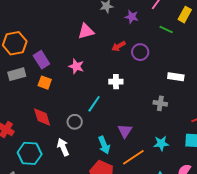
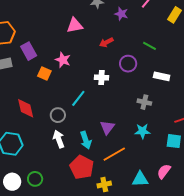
green line: (166, 29) -> (149, 46), moved
purple circle: (140, 52) -> (128, 64), moved
orange square: (45, 83) -> (44, 74), moved
cyan star: (161, 143) -> (142, 131), moved
white arrow: (63, 147) -> (59, 139), moved

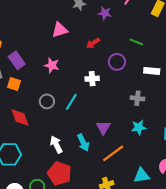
orange square: (44, 74) -> (14, 84), moved
gray circle: (58, 115) -> (47, 101), moved
red pentagon: (82, 167) -> (59, 173), moved

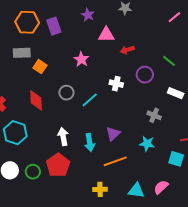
purple star: (105, 13) -> (88, 15), moved
pink triangle: (60, 30) -> (106, 35), moved
purple rectangle: (17, 60) -> (54, 26), moved

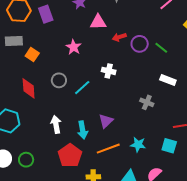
purple circle: (145, 75) -> (140, 44), moved
cyan star: (147, 144) -> (138, 145), moved
red pentagon: (58, 165) -> (70, 156), moved

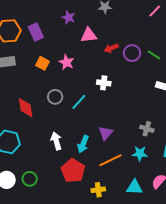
orange square: (32, 55) -> (42, 63), moved
gray cross: (147, 102) -> (147, 129), moved
cyan arrow: (83, 130) -> (83, 144), turned 36

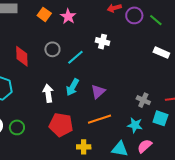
gray cross: (147, 129) -> (143, 100), moved
cyan arrow: (83, 144) -> (72, 87), moved
cyan star: (140, 153) -> (135, 125), moved
red pentagon: (73, 171) -> (61, 125), turned -30

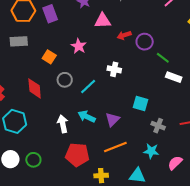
orange square: (44, 14) -> (49, 57), moved
green line: (156, 20) -> (163, 58), moved
cyan arrow: (72, 87) -> (87, 117), turned 90
cyan square: (160, 118) -> (141, 104), moved
pink semicircle: (145, 146) -> (175, 163), moved

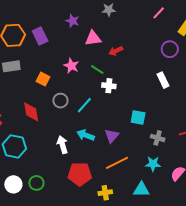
purple circle: (145, 42) -> (170, 49), moved
green line: (163, 58) -> (97, 69), moved
white rectangle: (174, 77) -> (163, 80), moved, turned 49

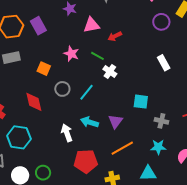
purple circle: (170, 49) -> (161, 22), moved
white cross: (109, 86) -> (110, 71), turned 32

